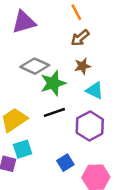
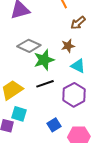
brown arrow: (80, 38) -> (78, 23), moved
cyan square: (23, 149) -> (19, 114), turned 35

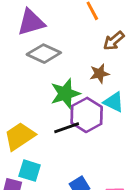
gray diamond: (29, 46) -> (44, 54), moved
purple hexagon: (74, 95) -> (87, 115), moved

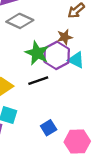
green star: (65, 94) -> (37, 53), turned -30
purple hexagon: (87, 115) -> (57, 55), moved

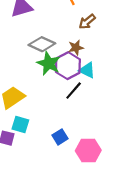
gray diamond: (20, 21) -> (42, 44), moved
black line: (38, 81) -> (74, 91), moved, turned -30

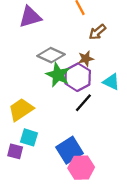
cyan triangle: (87, 70) -> (111, 82), moved
blue square: (60, 137) -> (70, 150), size x1.6
pink hexagon: (88, 151) -> (81, 168), moved

